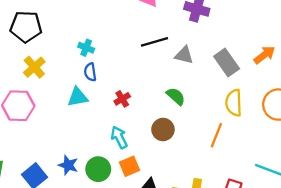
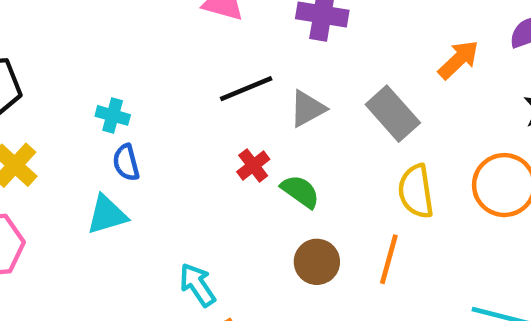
gray triangle: (184, 55) -> (307, 109), turned -36
orange arrow: (264, 55) -> (458, 60), moved
red cross: (122, 99) -> (253, 165), moved
brown circle: (163, 130) -> (317, 262), moved

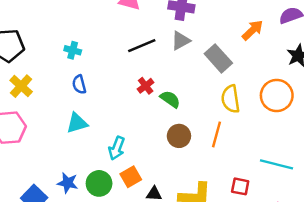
gray triangle: (307, 109) -> (181, 41), moved
cyan cross: (113, 115) -> (73, 50), moved
cyan triangle: (107, 215) -> (77, 123), moved
cyan arrow: (198, 285) -> (117, 148), turned -125

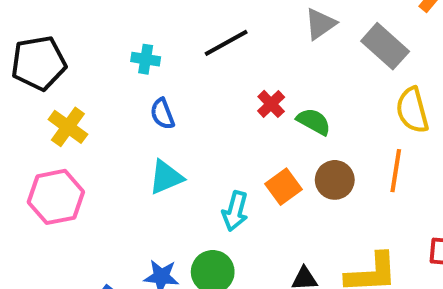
black line: (142, 46) -> (226, 43), moved
orange square: (131, 177) -> (283, 187), moved

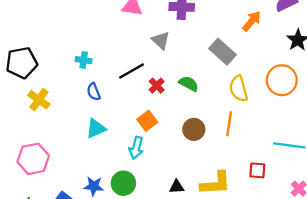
gray triangle: (320, 24) -> (161, 40), moved, turned -42
black line: (226, 43) -> (132, 71), moved
green semicircle: (314, 122) -> (189, 84), moved
orange square: (283, 187) -> (147, 121), moved
pink hexagon: (56, 197) -> (33, 159), moved

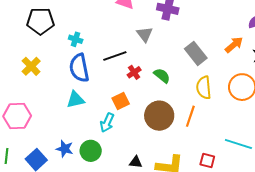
orange arrow: (252, 21) -> (234, 45), moved
black pentagon: (22, 63) -> (40, 21), moved
blue semicircle: (94, 92) -> (79, 68), size x1.8
brown circle: (194, 129) -> (159, 116), size x1.5

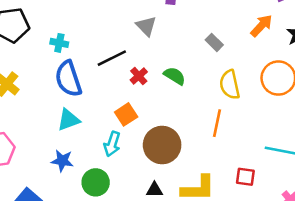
gray rectangle: (196, 53) -> (214, 42), size x0.6
brown circle: (159, 116) -> (162, 145), moved
blue star: (65, 149) -> (62, 161), moved

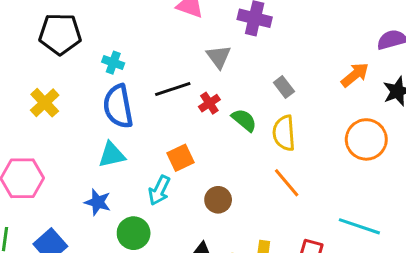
gray rectangle: (214, 42) -> (284, 87), moved
red cross: (139, 76) -> (209, 103), moved
yellow semicircle: (230, 85) -> (284, 133), moved
orange line: (217, 123) -> (287, 183), turned -60
brown circle: (162, 145) -> (218, 200), size x0.6

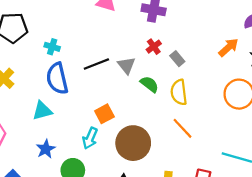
gray triangle: (219, 57) -> (126, 65), moved
red cross: (209, 103) -> (154, 47), moved
cyan triangle: (112, 155) -> (42, 111), moved
brown circle: (218, 200) -> (133, 143), size x1.8
blue star: (98, 202) -> (46, 149), turned 30

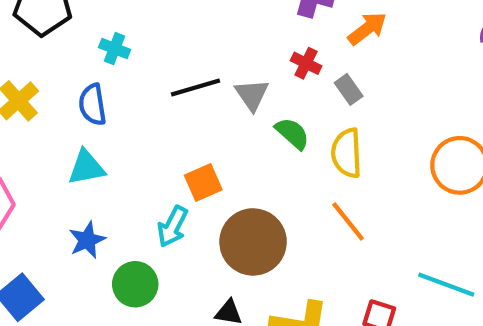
red cross: (154, 47) -> (306, 63), turned -32
orange arrow: (228, 47) -> (367, 29), moved
blue semicircle: (57, 78) -> (92, 105), moved, size x0.7

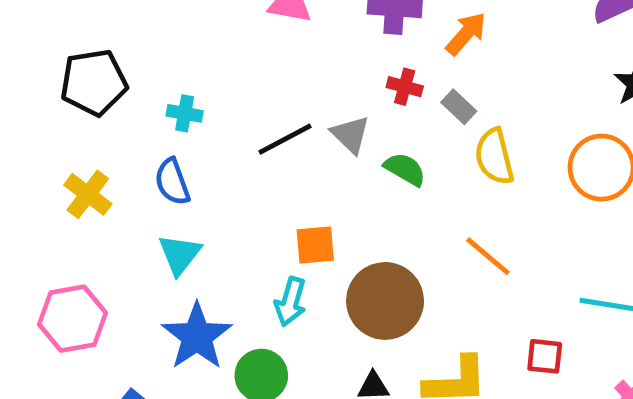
yellow semicircle: (347, 153) -> (494, 157), moved
cyan triangle: (86, 167) -> (180, 254), turned -30
orange square: (203, 183) -> (315, 245), turned 30
blue star: (87, 240) -> (197, 336), size x1.6

